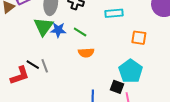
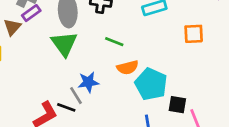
blue star: (58, 30) -> (88, 82), moved
black line: (33, 65) -> (66, 107), moved
cyan pentagon: (131, 71) -> (151, 84), moved

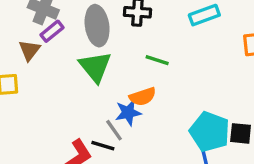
orange semicircle: (128, 67) -> (143, 97), moved
cyan pentagon: (151, 84) -> (210, 132), moved

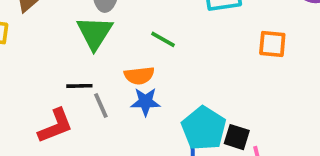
blue star: (128, 113) -> (146, 102), moved
black line: (103, 146) -> (79, 86), moved, turned -30

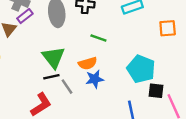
green triangle: (95, 33) -> (53, 57), moved
cyan pentagon: (204, 128) -> (141, 69), moved

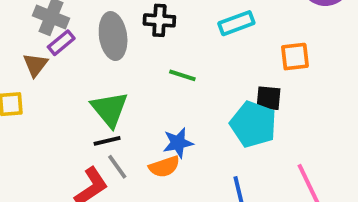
orange semicircle: (88, 63) -> (164, 167), moved
gray line: (67, 87) -> (117, 167), moved
black square: (156, 91) -> (269, 98), moved

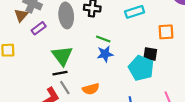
purple rectangle: (61, 43) -> (39, 28), moved
brown triangle: (35, 65) -> (21, 15), moved
blue star: (178, 143) -> (105, 54), moved

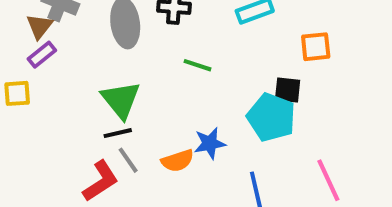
purple rectangle: (39, 28) -> (42, 55), moved
blue star: (105, 54) -> (210, 143), moved

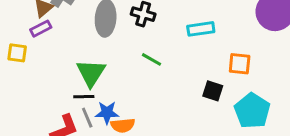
cyan pentagon: (271, 117) -> (252, 111), moved
blue star: (210, 143) -> (107, 113), moved

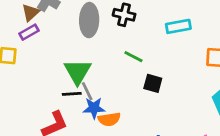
black square: (213, 91) -> (153, 83), moved
gray line: (87, 118) -> (87, 91), moved

